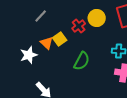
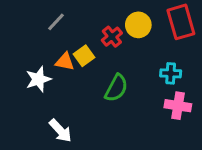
orange triangle: (47, 43) -> (65, 62), turned -32

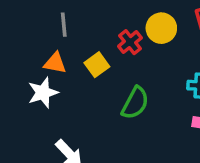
gray line: (56, 22) -> (64, 25), turned -48
orange triangle: (65, 62) -> (55, 63), moved

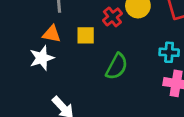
yellow square: (97, 65) -> (86, 35), turned 36

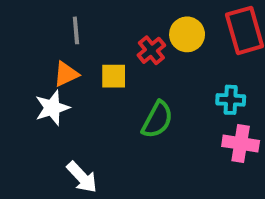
orange triangle: (52, 34) -> (66, 74), turned -36

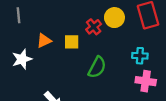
gray line: (76, 30) -> (18, 15), moved
white star: (52, 108) -> (22, 59), moved

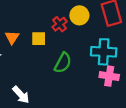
orange triangle: (44, 41) -> (12, 37), turned -32
cyan cross: (140, 56) -> (104, 52), size x1.6

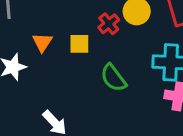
green semicircle: (63, 63) -> (113, 78), turned 115

